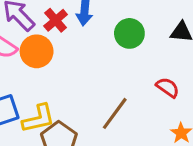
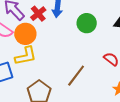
yellow L-shape: (38, 119) -> (26, 56), moved

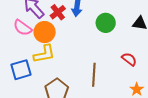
brown line: (76, 76) -> (94, 75), turned -35

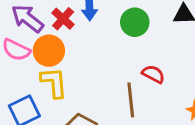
yellow L-shape: (44, 54) -> (54, 82), turned -75
red semicircle: (129, 59) -> (153, 74), moved

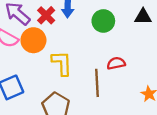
red semicircle: (153, 74) -> (116, 63), turned -42
yellow L-shape: (54, 82) -> (62, 63), moved

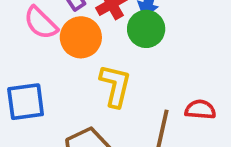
green circle: (103, 21) -> (146, 29), moved

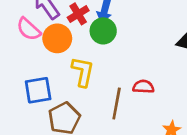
blue square: (26, 102) -> (38, 90), moved

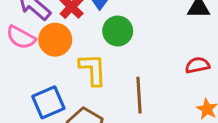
green circle: (103, 31) -> (118, 31), moved
red semicircle: (143, 87) -> (197, 65), moved

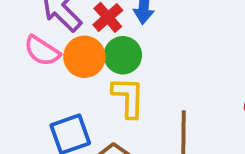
green circle: (118, 31) -> (123, 55), moved

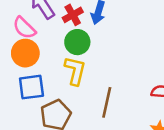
orange circle: (84, 57) -> (25, 53), moved

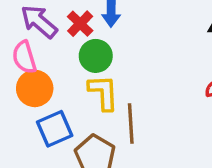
pink semicircle: (24, 28) -> (24, 57), turned 45
brown line: (107, 102) -> (131, 124), moved

